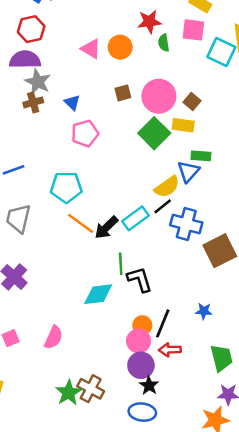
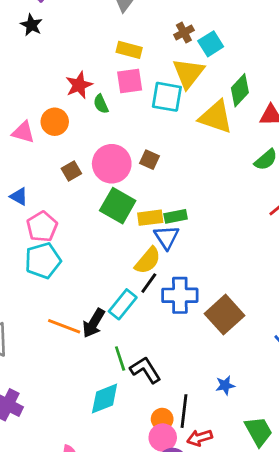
yellow rectangle: (183, 125) -> (150, 218), moved
cyan pentagon: (66, 187) -> (43, 261), moved

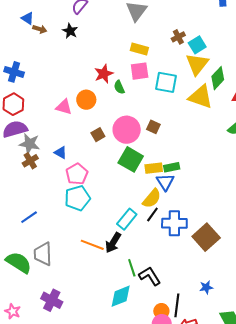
yellow triangle: (188, 73) -> (197, 64), moved
cyan rectangle: (123, 304) -> (127, 219), moved

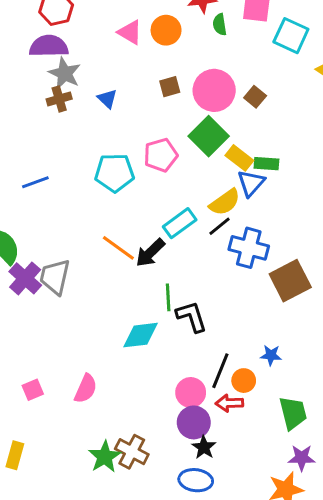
yellow rectangle: (154, 168) -> (239, 158), turned 30
pink pentagon: (77, 174) -> (161, 155), moved
gray trapezoid: (43, 254) -> (55, 277), moved
purple cross: (52, 300) -> (25, 278), moved
orange circle: (161, 311) -> (244, 381), moved

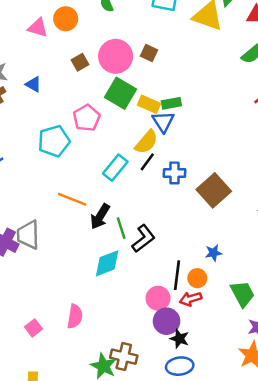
blue cross: (249, 248) -> (174, 173), size x0.7
black arrow: (150, 253) -> (100, 217), moved
black L-shape: (192, 317) -> (143, 238), turned 84

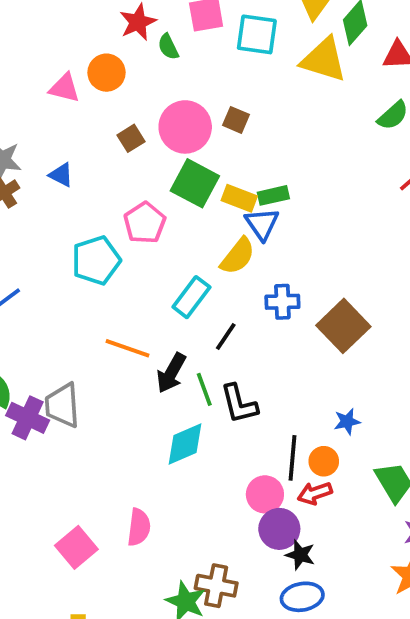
black line: (147, 162) -> (226, 337), moved
black L-shape: (143, 238) -> (239, 404), turned 116
pink square: (34, 328) -> (76, 547), size x1.5

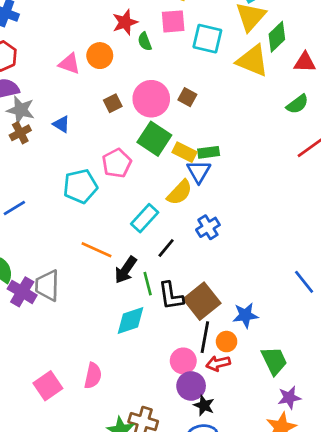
blue cross: (282, 302) -> (208, 227), turned -35
brown square: (343, 326) -> (202, 301), moved
blue star: (347, 422) -> (245, 315), size x1.4

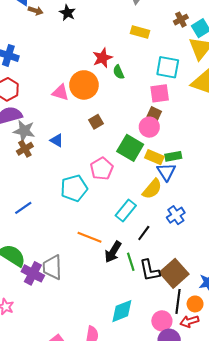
pink square: (173, 21) -> (160, 93), moved
orange circle: (100, 56) -> (84, 85), size x1.4
pink circle: (151, 99) -> (149, 127), moved, size x0.7
cyan diamond: (131, 320) -> (122, 311), moved

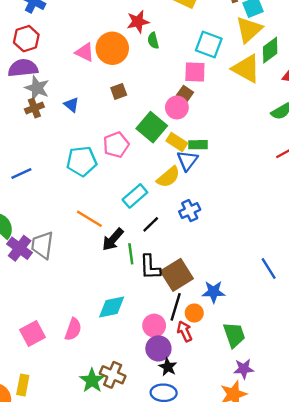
red arrow: (189, 321) -> (185, 331), turned 72

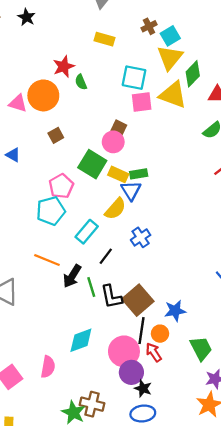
pink square: (195, 72) -> (142, 102), moved
cyan pentagon: (82, 161) -> (51, 211), moved
pink circle: (154, 326) -> (124, 351), size x1.4

